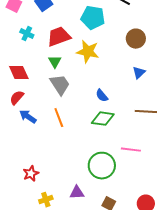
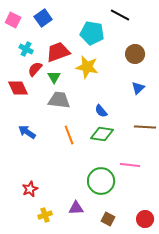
gray trapezoid: (60, 85) -> (59, 100), turned -50
red semicircle: (17, 98) -> (35, 69), moved
orange line: (59, 118) -> (69, 135), moved

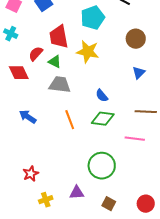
cyan pentagon: (92, 33) -> (93, 18), turned -30
cyan cross: (26, 49) -> (11, 34), moved
red trapezoid: (58, 52) -> (59, 37), turned -80
green triangle: (54, 77) -> (55, 62), turned -32
pink line: (130, 165) -> (135, 139), moved

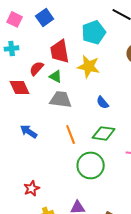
cyan cross: (11, 34) -> (12, 48), turned -32
blue semicircle: (102, 96) -> (103, 102), moved
green circle: (102, 166) -> (91, 165), moved

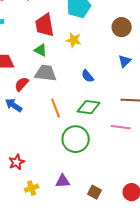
yellow star: (89, 66) -> (74, 40), size x0.7
red semicircle: (37, 68) -> (22, 84), moved

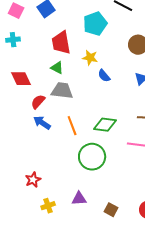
blue semicircle: (88, 76) -> (104, 76), moved
blue arrow: (14, 105) -> (42, 123), moved

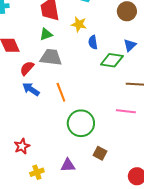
green triangle: (57, 68) -> (46, 34), turned -48
blue semicircle: (104, 76) -> (93, 42), turned 32
green diamond: (105, 125) -> (112, 60), moved
brown square: (111, 210) -> (100, 153), moved

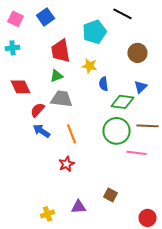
green circle: (81, 123) -> (116, 131), moved
red star: (22, 146) -> (66, 164), moved

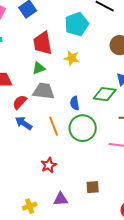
blue semicircle: (104, 84) -> (75, 103), moved
green circle: (116, 131) -> (83, 128), moved
red star: (66, 164) -> (49, 165), moved
brown square: (110, 195) -> (93, 187), turned -32

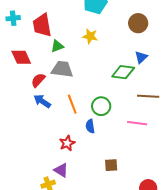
red trapezoid: (43, 43) -> (42, 25), moved
blue semicircle: (75, 103) -> (90, 126), moved
green circle: (83, 128) -> (101, 106), size x0.7
purple triangle: (61, 199) -> (61, 170), moved, turned 35

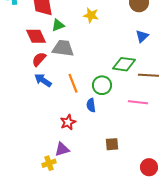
red diamond: (21, 57) -> (36, 36), moved
green diamond: (123, 72) -> (124, 64), moved
purple triangle: (61, 170) -> (62, 149), turned -49

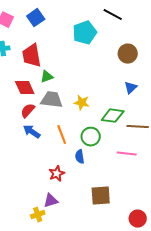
yellow star: (91, 15) -> (82, 103), moved
brown square: (112, 144) -> (101, 196), size x1.5

